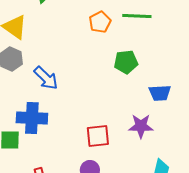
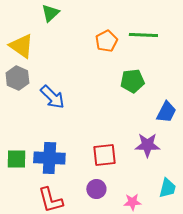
blue trapezoid: (160, 93) -> (166, 112), turned -60
blue cross: (32, 118) -> (49, 158), moved

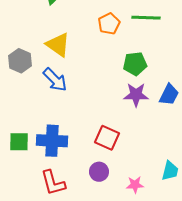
yellow triangle: (21, 46) -> (58, 45), moved
purple star: (147, 145) -> (136, 95), moved
red square: (104, 155) -> (107, 138), turned 30

